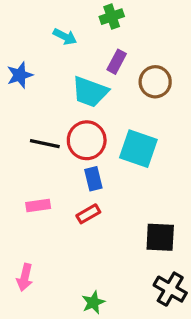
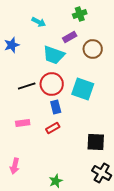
green cross: (112, 17) -> (80, 14), moved
purple rectangle: (117, 62) -> (70, 37), turned 32
black line: (45, 144) -> (27, 86), turned -30

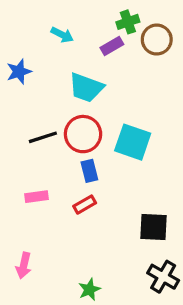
purple rectangle: (70, 37) -> (112, 46), moved
brown circle: (93, 49) -> (157, 40), moved

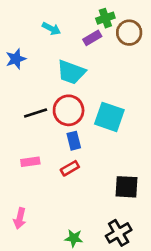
black cross: (163, 277) -> (119, 233), moved, turned 30
green star: (89, 290) -> (74, 238), turned 30

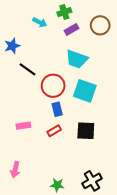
green cross: (105, 18) -> (64, 12), moved
cyan trapezoid: (71, 72) -> (77, 59), moved
black line: (36, 113) -> (27, 69), moved, turned 54
black square: (126, 187) -> (86, 131), moved

